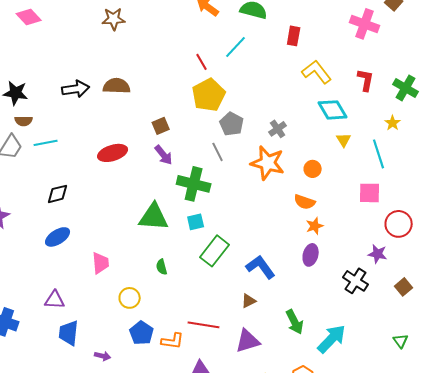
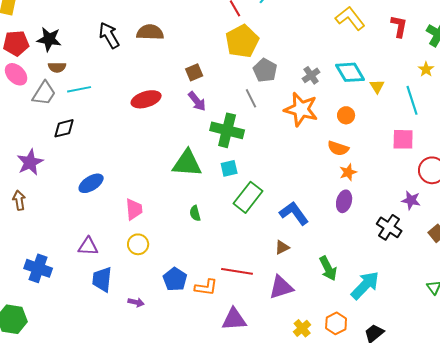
black arrow: (76, 89) -> (109, 35), turned -112
cyan diamond: (333, 110) -> (350, 72), moved
black diamond: (58, 194) -> (64, 128), moved
yellow circle: (130, 298) -> (138, 244), moved

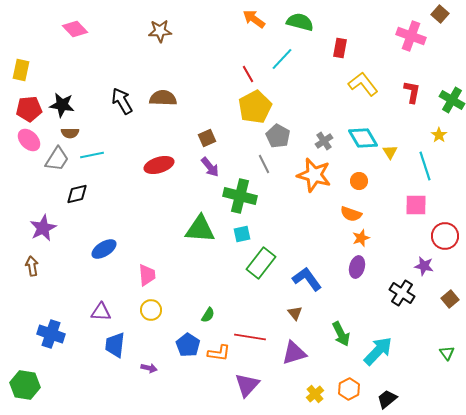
green semicircle: (195, 213) -> (208, 315), moved, turned -133
brown triangle: (282, 247) -> (295, 313), turned -42
purple triangle: (234, 319) -> (247, 385), turned -44

